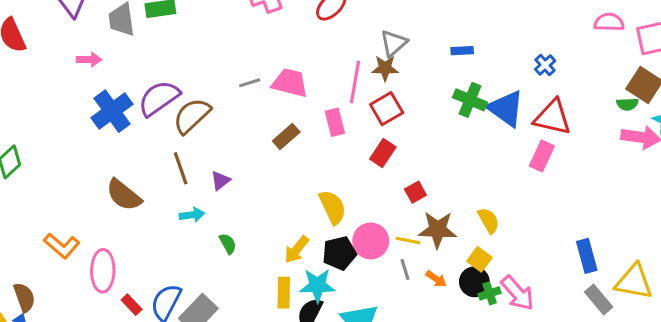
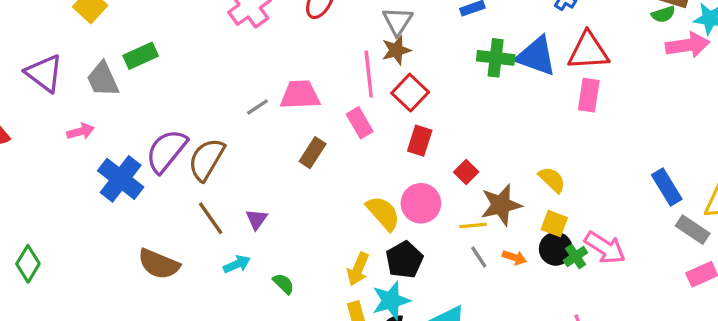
pink circle: (371, 241) -> (421, 203), moved

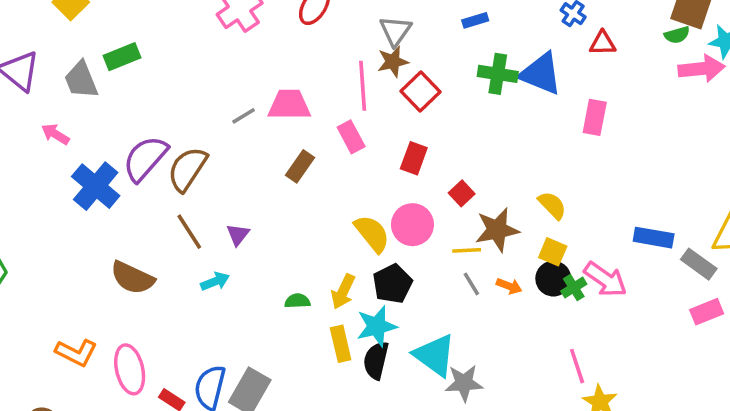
red triangle: (588, 51) -> (603, 43), moved, size x0.6
red square: (410, 93) -> (421, 91), moved
pink arrow: (81, 131) -> (55, 134), turned -136
blue rectangle: (667, 187) -> (654, 238), moved, turned -51
green semicircle: (283, 284) -> (297, 301), moved, turned -50

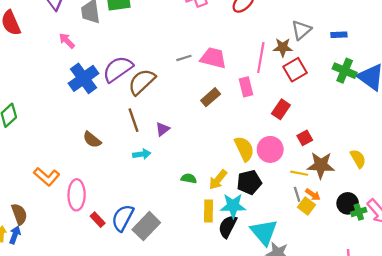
gray triangle: (396, 31) -> (301, 30), moved
yellow square: (553, 252) -> (307, 206), moved
brown semicircle: (132, 278) -> (92, 140), size x0.7
orange arrow: (509, 286) -> (313, 195), moved

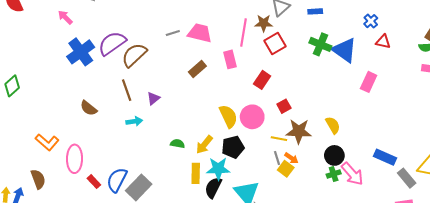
black circle: (348, 203) -> (334, 155), moved
brown semicircle: (19, 214) -> (38, 179), moved

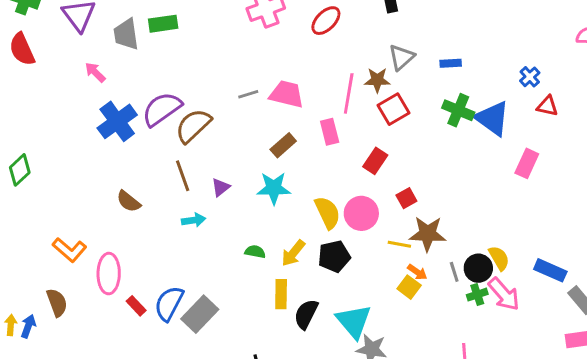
yellow semicircle: (333, 125) -> (499, 258), moved
gray line: (277, 158) -> (454, 272), moved
cyan star: (218, 169) -> (274, 188), moved

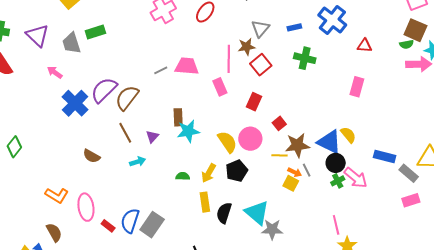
blue cross: (530, 77) -> (332, 20), moved, size x2.0
blue triangle: (492, 118) -> (329, 142), moved
brown rectangle: (283, 145) -> (178, 117), moved, turned -42
yellow semicircle: (499, 258) -> (348, 135), moved
gray line: (454, 272) -> (307, 170), moved

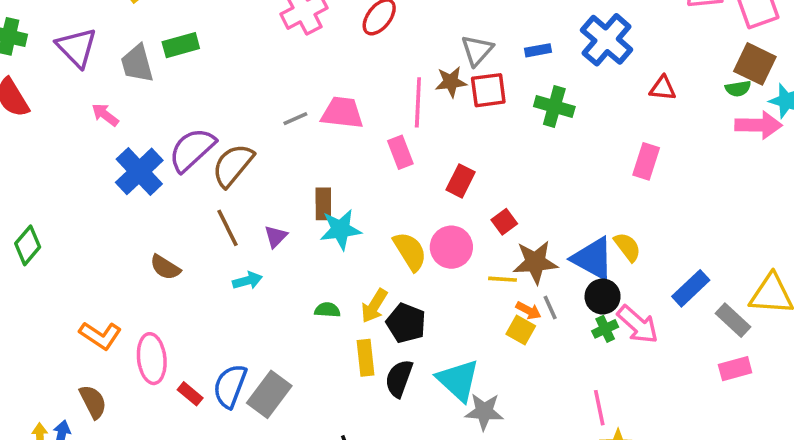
red square: (261, 65) -> (488, 90), moved, turned 30
blue rectangle: (385, 156) -> (691, 288), turned -60
black pentagon: (237, 171) -> (406, 323), moved, turned -30

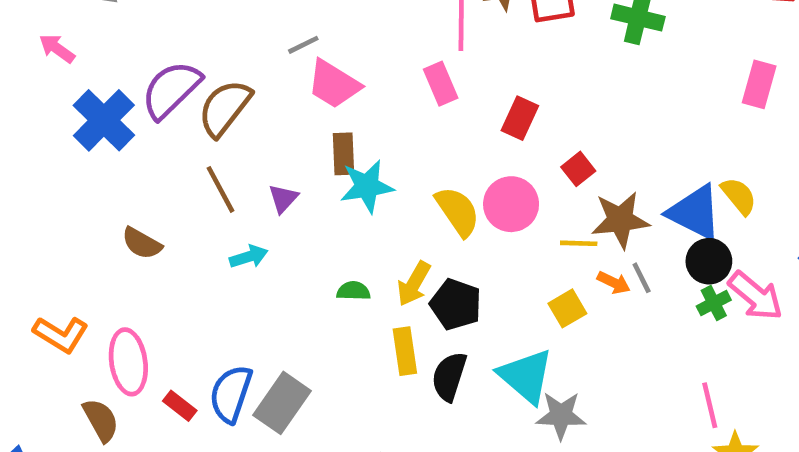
pink trapezoid: (342, 113) -> (334, 84), moved, turned -153
yellow square: (521, 330) -> (567, 308), moved, turned 32
brown semicircle: (93, 402) -> (101, 420), moved

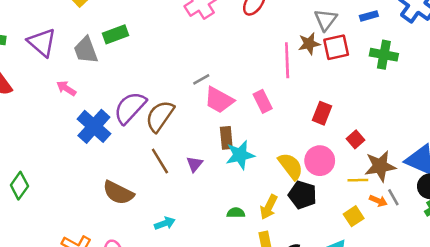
pink rectangle: (441, 84) -> (263, 101), moved
brown semicircle: (142, 243) -> (118, 193), size x1.4
cyan arrow: (249, 257) -> (165, 223), moved
black pentagon: (456, 304) -> (302, 195), moved

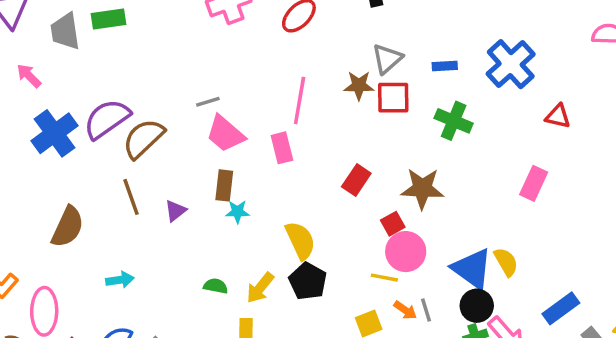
pink line: (287, 60) -> (300, 100), moved
cyan star: (240, 155) -> (237, 212), size x0.6
pink circle: (320, 161) -> (406, 252), moved
brown star: (380, 166) -> (422, 189), moved
brown semicircle: (118, 193) -> (68, 227), turned -104

